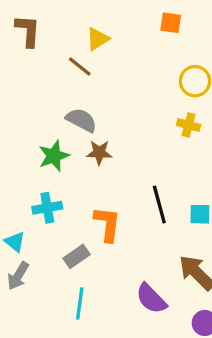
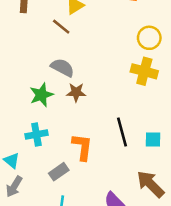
yellow cross: (188, 125) -> (144, 71), size x1.5

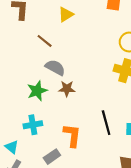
brown line: (61, 27) -> (45, 41), moved

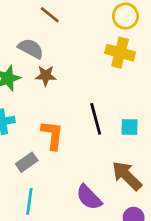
brown line: (45, 41) -> (50, 15), moved

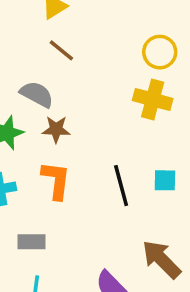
cyan square: (130, 127) -> (165, 180), moved
orange L-shape: (52, 135) -> (56, 180), moved
gray rectangle: (27, 162) -> (31, 242), turned 35

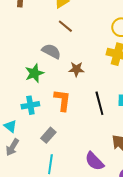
brown star: (56, 129) -> (76, 69), moved
gray rectangle: (31, 242) -> (48, 135), turned -49

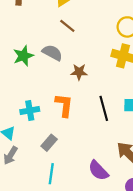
green star: (34, 73) -> (23, 56), moved

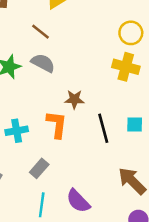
brown line: (67, 26) -> (40, 32), moved
brown star: (79, 72) -> (74, 99), moved
purple semicircle: (98, 171) -> (78, 201), moved

